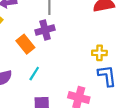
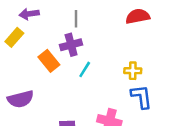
cyan line: (34, 74) -> (85, 69), moved

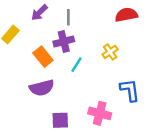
purple arrow: (29, 14) -> (39, 13), moved, turned -36
yellow cross: (133, 71) -> (110, 52), moved, turned -35
purple semicircle: (20, 99) -> (42, 88), moved

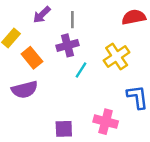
yellow cross: (110, 52) -> (117, 56), size x1.5
orange rectangle: (43, 57) -> (32, 58), moved
purple semicircle: (42, 88) -> (25, 90), moved

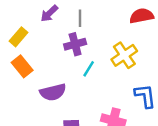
orange rectangle: (32, 58) -> (22, 66), moved
purple semicircle: (25, 90) -> (53, 92), moved

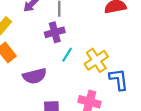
yellow cross: (124, 55) -> (96, 60), moved

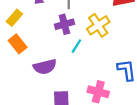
yellow cross: (96, 60) -> (98, 25), moved

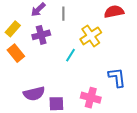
purple cross: (64, 24) -> (41, 35), moved
purple semicircle: (45, 67) -> (34, 94), moved

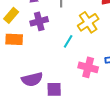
orange rectangle: (16, 53) -> (14, 39), turned -48
pink cross: (91, 98) -> (88, 67), moved

